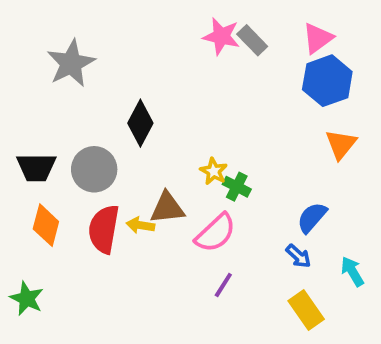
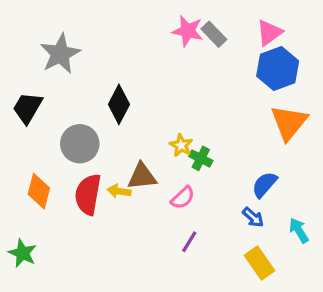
orange triangle: (341, 144) -> (289, 122), size x1.4
black trapezoid: (36, 167) -> (27, 108), moved, turned 120
pink semicircle: (216, 233) -> (183, 198), size x0.7

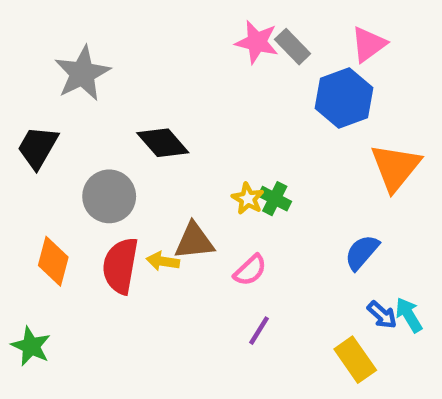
blue hexagon: (278, 69) -> (344, 98), moved
black diamond: (119, 104) -> (163, 143), turned -69
green cross: (201, 158) -> (275, 199), moved
blue arrow: (253, 217) -> (382, 315), moved

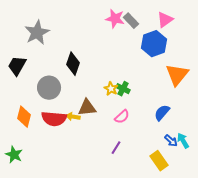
black diamond: (163, 143) -> (73, 64), turned 60
red semicircle: (120, 266) -> (54, 119), turned -95
pink semicircle: (250, 270) -> (122, 117), moved

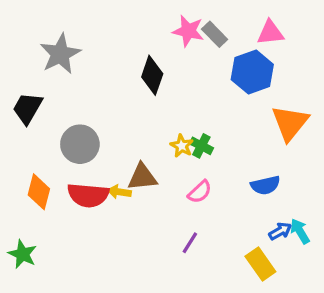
pink triangle: (165, 20) -> (270, 33), turned 30
black diamond: (73, 64) -> (152, 75), moved
blue semicircle: (162, 113) -> (265, 185), turned -144
blue arrow: (171, 141) -> (280, 231), turned -72

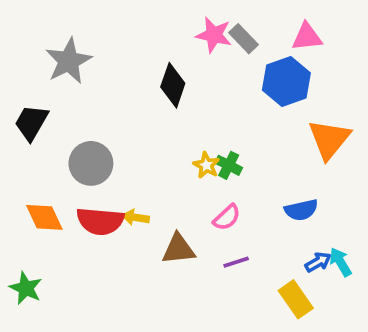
brown triangle: (142, 177) -> (178, 249), moved
orange diamond: (39, 192) -> (44, 217), turned -40
purple line: (190, 243) -> (236, 262), moved, turned 40

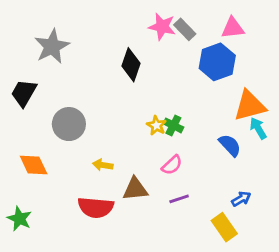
orange triangle: (329, 139) -> (250, 106), turned 36
blue semicircle: (301, 210) -> (230, 145), moved, turned -120
red semicircle: (100, 221) -> (96, 207), moved
cyan arrow: (340, 262) -> (258, 128), moved

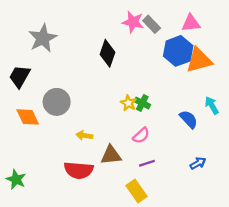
orange triangle: (250, 106) -> (199, 60), moved
orange diamond: (34, 165) -> (28, 117), moved
yellow rectangle: (224, 227) -> (136, 191), moved

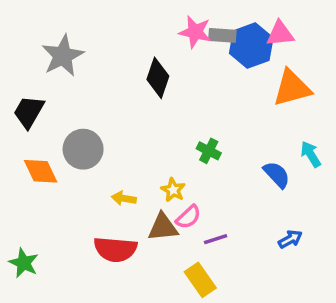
gray rectangle: (152, 24) -> (222, 35), turned -42
blue hexagon: (178, 51) -> (251, 46), moved
yellow star: (128, 103) -> (173, 190), moved
pink semicircle: (141, 135) -> (188, 217), moved

